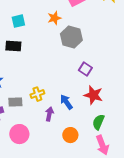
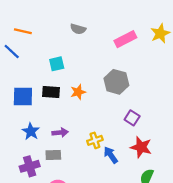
orange star: (54, 18) -> (78, 92), moved
yellow cross: (37, 94) -> (95, 140), moved
purple arrow: (49, 114) -> (60, 133), moved, turned 72

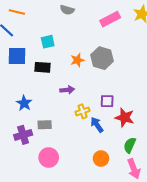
orange star: (78, 92) -> (77, 60), moved
blue square: (23, 96) -> (17, 56), moved
purple square: (132, 118) -> (107, 101), moved, turned -32
purple arrow: (60, 133) -> (67, 90), moved

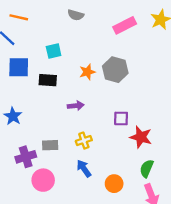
blue star: (24, 103) -> (13, 116), moved
yellow cross: (83, 111) -> (84, 141), moved
blue arrow: (97, 125) -> (84, 168), moved
pink circle: (49, 158) -> (43, 180), moved

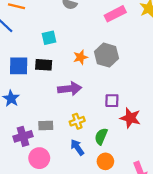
blue square: (19, 67) -> (19, 66), moved
purple arrow: (76, 106) -> (70, 89), size x1.5
green semicircle: (147, 168) -> (101, 136), moved

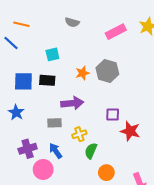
gray rectangle: (46, 126) -> (55, 123), moved
green semicircle: (101, 136) -> (91, 151), moved
blue arrow: (77, 147) -> (56, 151), moved

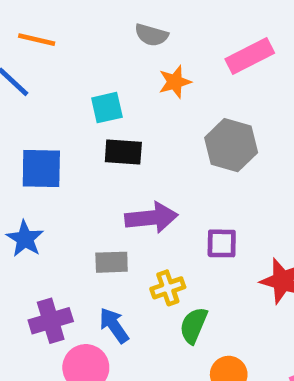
orange star: (83, 73) -> (175, 82), moved
black rectangle: (47, 80) -> (123, 152), moved
purple square: (113, 115) -> (222, 243), moved

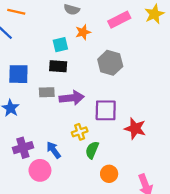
cyan square: (107, 108) -> (60, 45), moved
purple square: (222, 243) -> (106, 110), size x1.5
gray rectangle: (112, 262) -> (47, 92), moved

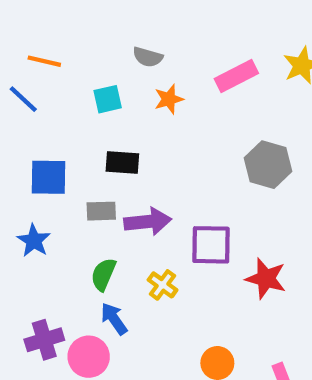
cyan square: (60, 45) -> (108, 99), moved
gray hexagon: (110, 63) -> (268, 165), moved
yellow cross: (80, 132) -> (163, 285), turned -35
purple cross: (23, 148) -> (44, 340), moved
green semicircle: (92, 150) -> (103, 274), moved

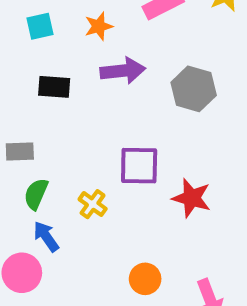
gray rectangle: (101, 211) -> (20, 152), moved
purple arrow: (148, 222) -> (123, 71), moved

